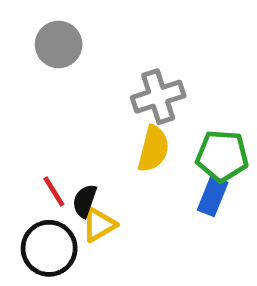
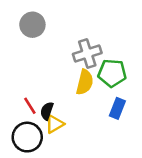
green pentagon: (222, 156) -> (112, 73), moved

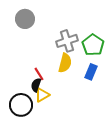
green pentagon: (112, 73) -> (93, 45), moved, turned 30
red line: (30, 106) -> (39, 74), moved
blue rectangle: (117, 108) -> (91, 72), moved

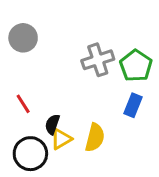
gray circle: (25, 19) -> (23, 38), moved
yellow semicircle: (65, 63) -> (95, 138), moved
red line: (39, 74) -> (23, 104), moved

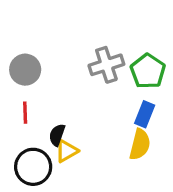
gray circle: (23, 38) -> (25, 70), moved
red line: (23, 104) -> (25, 113), turned 30
yellow semicircle: (95, 138) -> (140, 144), moved

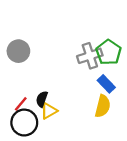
gray cross: (106, 65) -> (90, 56), moved
red line: (25, 113) -> (21, 104), moved, turned 42
blue rectangle: (145, 114) -> (106, 84), turned -66

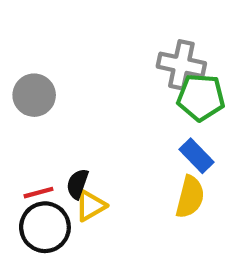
green pentagon: (109, 52) -> (201, 97), turned -30
gray cross: (90, 56) -> (181, 65), moved, turned 30
red line: (21, 104) -> (38, 193), turned 35

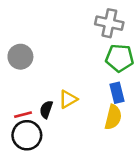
gray cross: (181, 65) -> (109, 23), moved
blue rectangle: (197, 156) -> (117, 93), turned 30
yellow triangle: (90, 206) -> (68, 99), moved

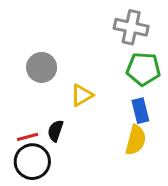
gray circle: (20, 57) -> (42, 67), moved
yellow triangle: (68, 99) -> (82, 95), moved

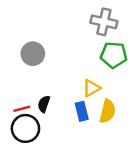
yellow triangle: (82, 95) -> (92, 88), moved
blue rectangle: (140, 111) -> (82, 111), moved

